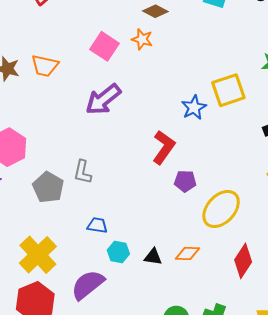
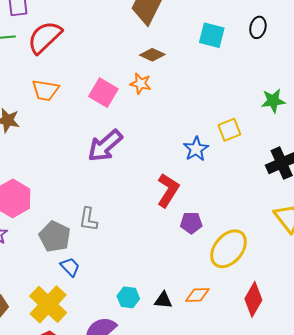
orange trapezoid: (45, 66) -> (45, 90), moved
yellow square: (228, 90) -> (229, 130), size x0.7
blue trapezoid: (97, 225) -> (70, 267), moved, turned 40

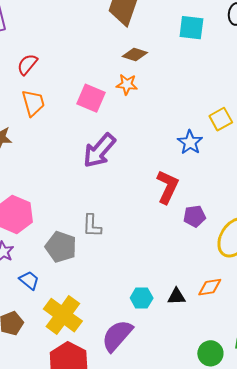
red semicircle: (45, 37) -> (27, 64), moved, size x0.6
orange trapezoid: (45, 90) -> (33, 103), turned -108
blue trapezoid: (70, 267) -> (29, 280), moved

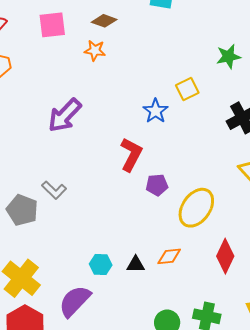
pink square: (91, 98) -> (52, 25), moved, turned -32
gray L-shape: (92, 226) -> (54, 190), turned -50

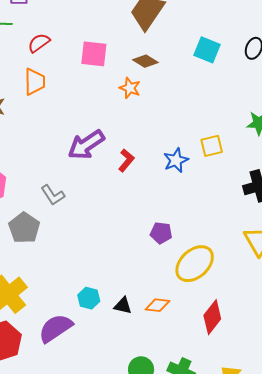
red L-shape: (131, 154) -> (126, 160), moved, size x0.7
gray L-shape: (54, 190) -> (53, 195), moved

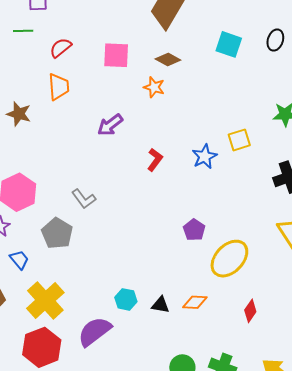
purple arrow: (86, 145) -> (110, 125), moved, size x0.7
purple pentagon: (161, 233) -> (194, 230), turned 30
red diamond: (212, 317) -> (250, 311), size x0.7

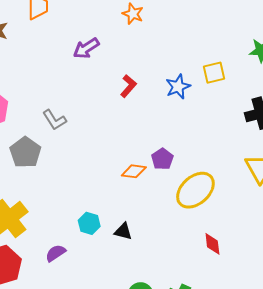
orange diamond: (195, 302) -> (134, 171), moved
red diamond: (250, 311) -> (212, 244), turned -45
purple semicircle: (95, 331) -> (56, 253), size x0.6

